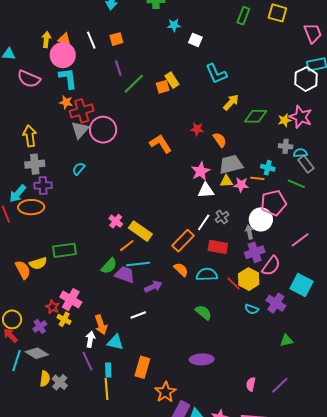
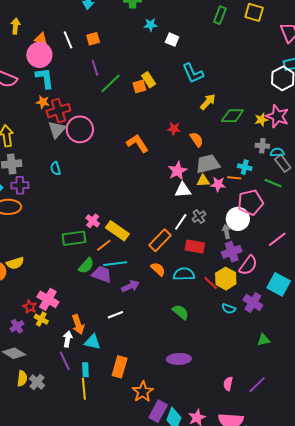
yellow arrow: (46, 39) -> (15, 26), moved
cyan semicircle: (79, 169) -> (55, 169), turned -56
green rectangle: (65, 250) -> (74, 238), moved

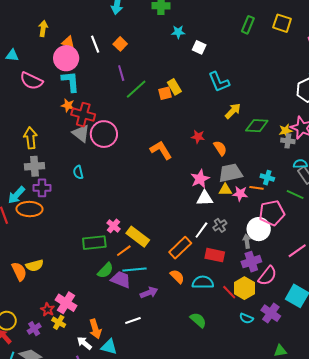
orange square: (93, 39) -> (120, 44), turned -32
red cross: (58, 111) -> (83, 115), turned 30
gray triangle: (57, 130) -> (81, 133), turned -36
gray cross: (262, 146) -> (288, 141), moved
white arrow: (68, 339) -> (84, 343), turned -63

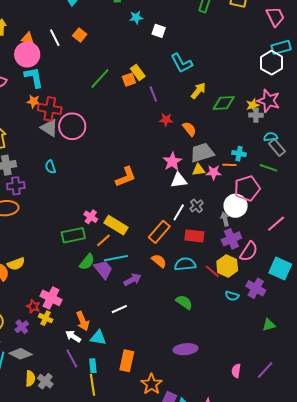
purple line: (121, 73) -> (153, 94), moved
orange L-shape: (161, 150) -> (126, 177), moved, turned 105
purple trapezoid: (121, 280) -> (103, 269), turned 35

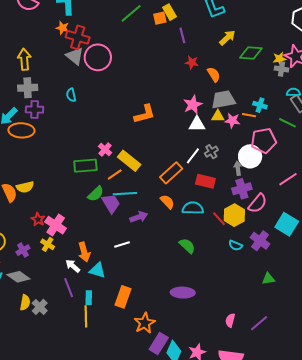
red star: (33, 306) -> (38, 219), moved

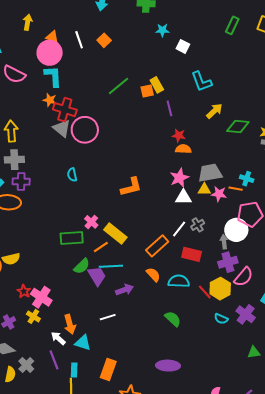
orange semicircle: (214, 75) -> (183, 149), moved, turned -56
cyan semicircle: (71, 95) -> (72, 175), moved
gray cross: (40, 307) -> (26, 365), moved

